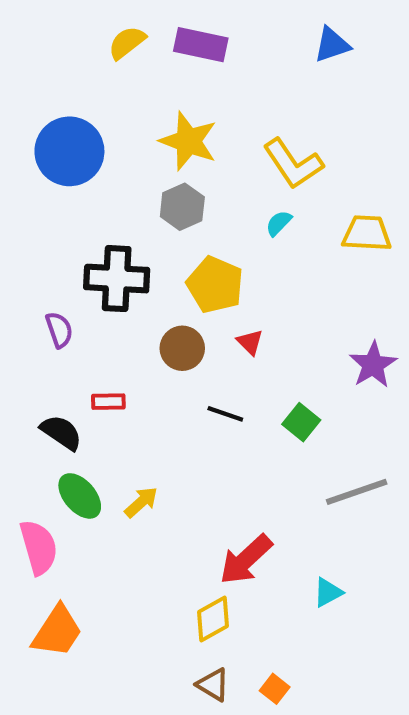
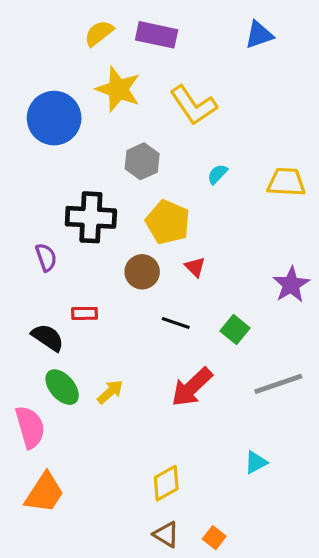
yellow star: (188, 141) -> (118, 89), moved
yellow L-shape: (293, 164) -> (193, 105), moved
red arrow: (246, 560) -> (192, 387), moved

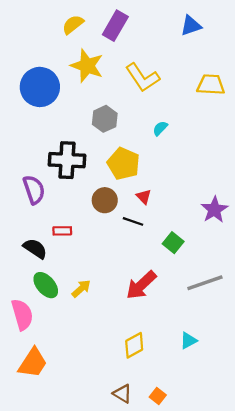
purple rectangle: (157, 35) -> (115, 26), turned -72
yellow trapezoid: (286, 182) -> (211, 85), moved
purple semicircle: (46, 257) -> (34, 190), size x1.4
black line: (176, 323) -> (133, 221), moved
yellow diamond: (166, 483) -> (134, 345), moved

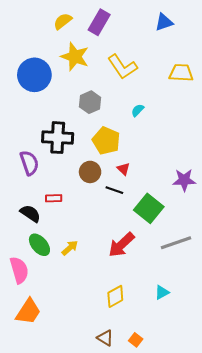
purple star: (214, 210) -> (184, 180), turned 30
green square: (173, 243) -> (149, 208), size x1.6

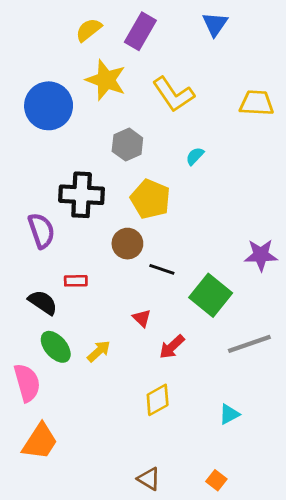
blue triangle: (164, 22) -> (215, 24), moved, turned -36
red triangle: (123, 169) -> (142, 318), moved
red arrow: (121, 245) -> (172, 347), size x0.7
yellow diamond: (115, 296) -> (158, 400), moved
orange square: (136, 340) -> (216, 480), moved

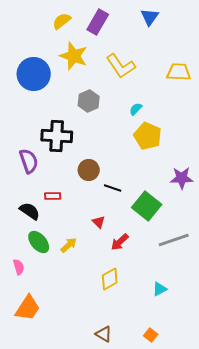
yellow pentagon: (150, 199) -> (148, 136), moved
pink semicircle: (27, 383) -> (19, 267), size x0.6

